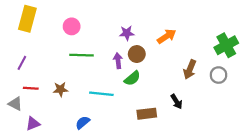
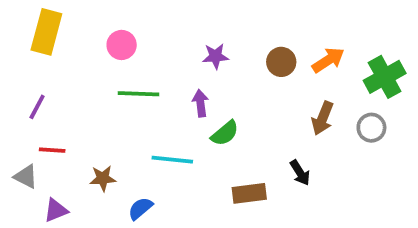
orange arrow: (167, 36) -> (328, 60), moved
brown circle: (137, 54) -> (281, 62), moved
brown star: (61, 89) -> (103, 178), moved

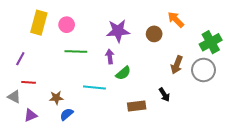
yellow rectangle: (46, 32) -> (39, 23), moved
purple star: (215, 56) -> (118, 31), size x1.6
orange arrow: (328, 60) -> (176, 20), moved, turned -102
gray circle: (371, 128) -> (203, 70), size x1.5
blue semicircle: (140, 208) -> (67, 114), moved

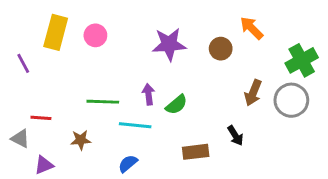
green line: (76, 51) -> (103, 102), moved
purple arrow: (110, 57) -> (148, 94), moved
purple line: (20, 59) -> (23, 63), moved, turned -56
blue semicircle: (67, 114) -> (128, 164), moved

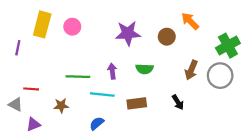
purple line: (23, 63) -> (18, 48), turned 40
green semicircle: (176, 105) -> (145, 69), moved, turned 42
brown rectangle: (196, 152) -> (137, 103), moved

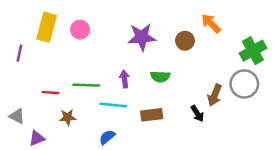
brown arrow: (191, 70) -> (215, 95), moved
red line: (31, 89) -> (50, 93), moved

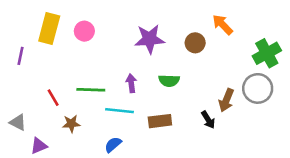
red line: (50, 93) -> (53, 98), turned 56

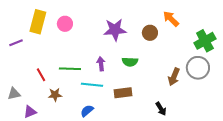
purple line: (21, 56) -> (16, 43), turned 56
black arrow: (208, 120) -> (161, 109), moved
gray triangle: (18, 122) -> (14, 94), turned -40

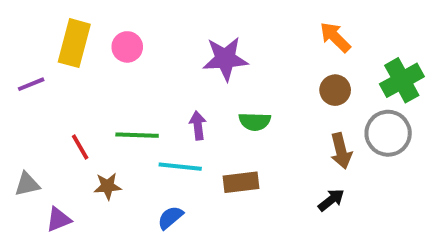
brown circle: (150, 33) -> (335, 90), moved
brown arrow: (174, 77) -> (341, 151), turned -36
black arrow: (161, 109) -> (331, 200), moved, turned -96

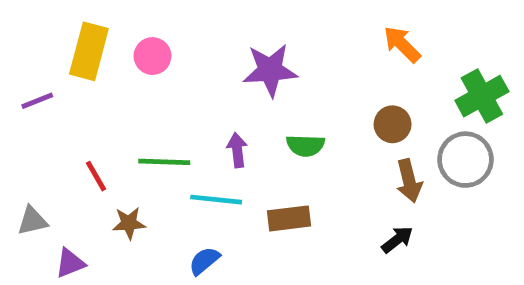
brown circle: (335, 90) -> (393, 124), moved

